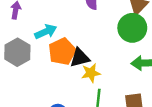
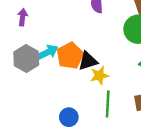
cyan arrow: (46, 32) -> (48, 52), moved

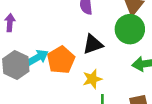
black triangle: (88, 61) -> (93, 44), moved

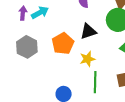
cyan arrow: (38, 58) -> (40, 13), moved

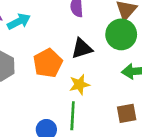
green line: (95, 82) -> (73, 116), moved

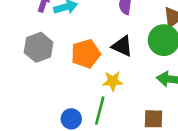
black triangle: (82, 48) -> (122, 46), turned 30

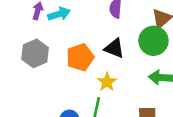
yellow star: (113, 81) -> (107, 82), turned -30

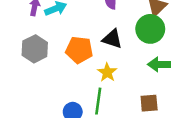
orange pentagon: (80, 57) -> (79, 50), turned 30

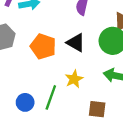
yellow star: (107, 72) -> (74, 79), moved

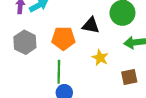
green line: (51, 97) -> (59, 72), moved

